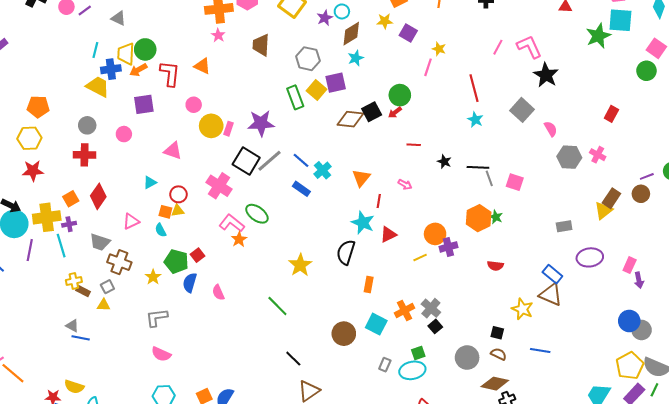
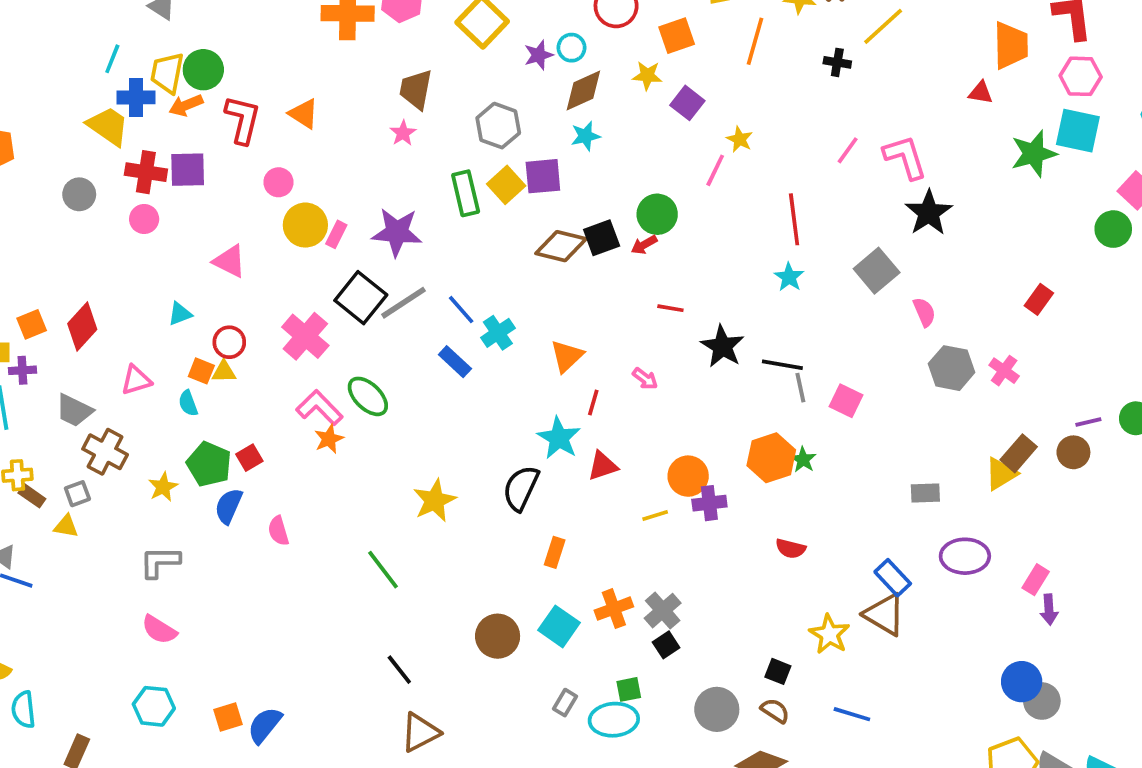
pink star: (218, 35) -> (403, 133), moved
red cross: (84, 155) -> (146, 172), moved
black star: (444, 162) -> (722, 346), size x1.6

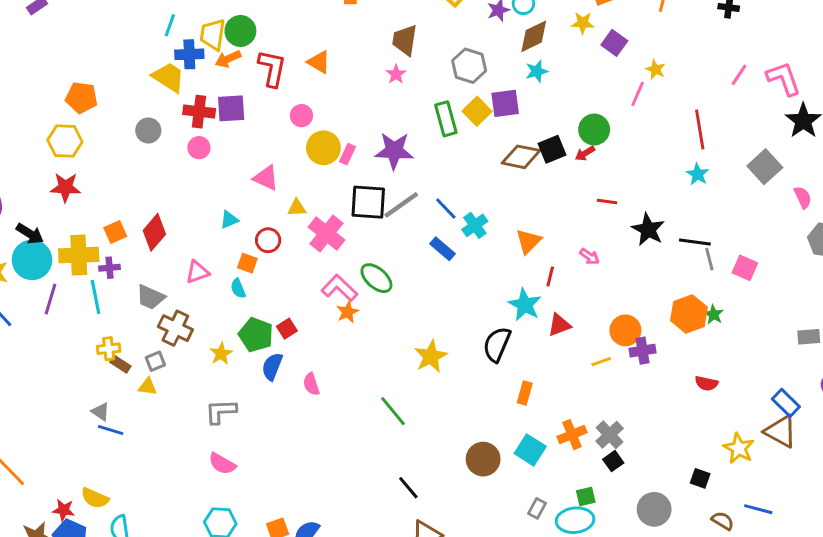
black square: (361, 298) -> (368, 202), turned -33
yellow triangle: (224, 372) -> (297, 208), moved
brown semicircle: (775, 711) -> (723, 521), moved

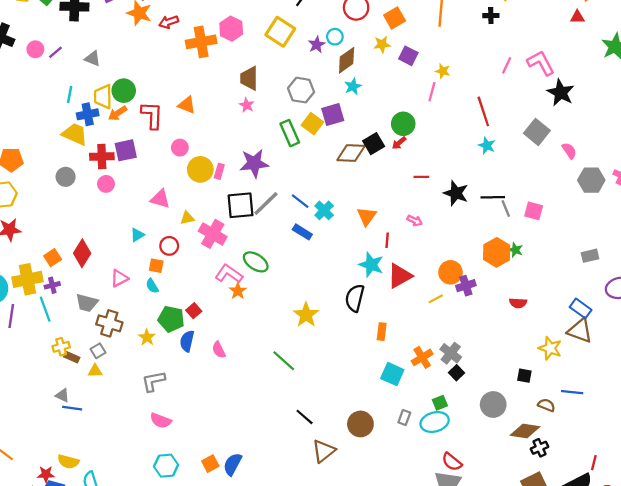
red triangle: (559, 325) -> (400, 276), size x1.4
brown circle: (483, 459) -> (360, 424), moved

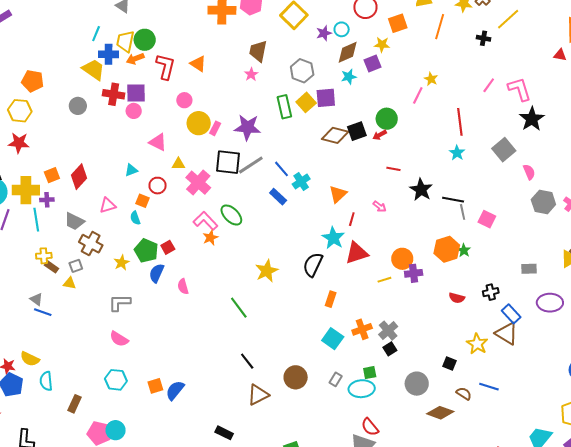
purple square: (408, 56) -> (372, 63), moved, turned 30
pink circle: (106, 184) -> (134, 111), moved
black cross: (540, 448) -> (491, 292), moved

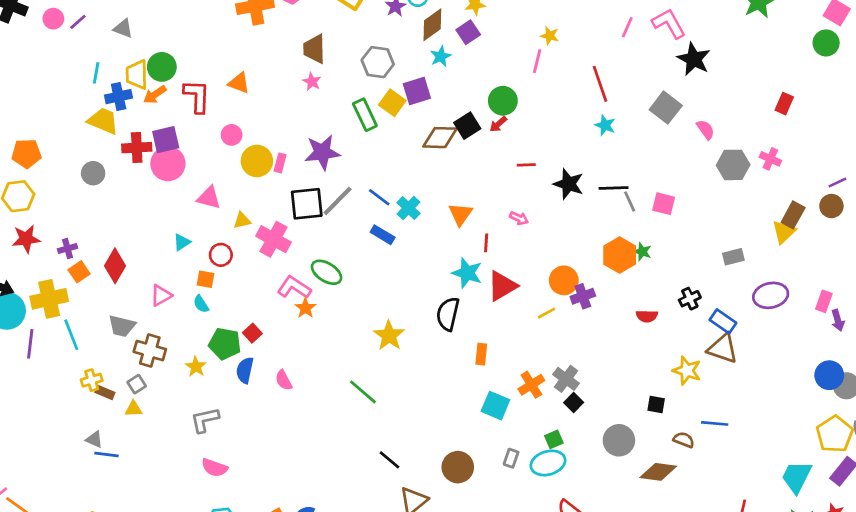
pink circle: (134, 111) -> (168, 164), size x1.6
purple cross: (47, 200) -> (68, 249), moved

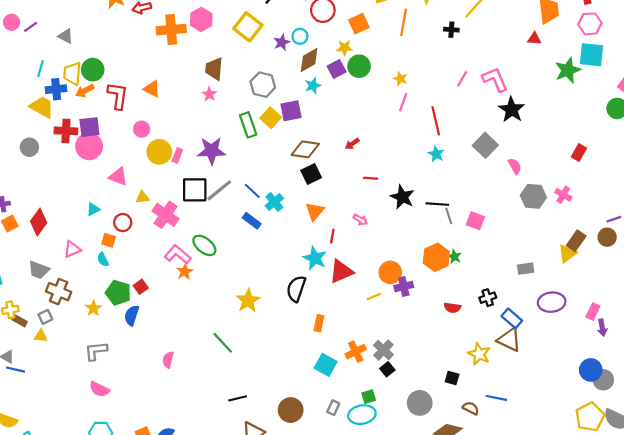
pink line: (537, 61) -> (403, 102), moved
green circle: (503, 101) -> (359, 66), moved
black square: (467, 126) -> (311, 174), moved
pink semicircle: (284, 380) -> (168, 360), moved, turned 35
black line: (390, 460) -> (238, 398), turned -60

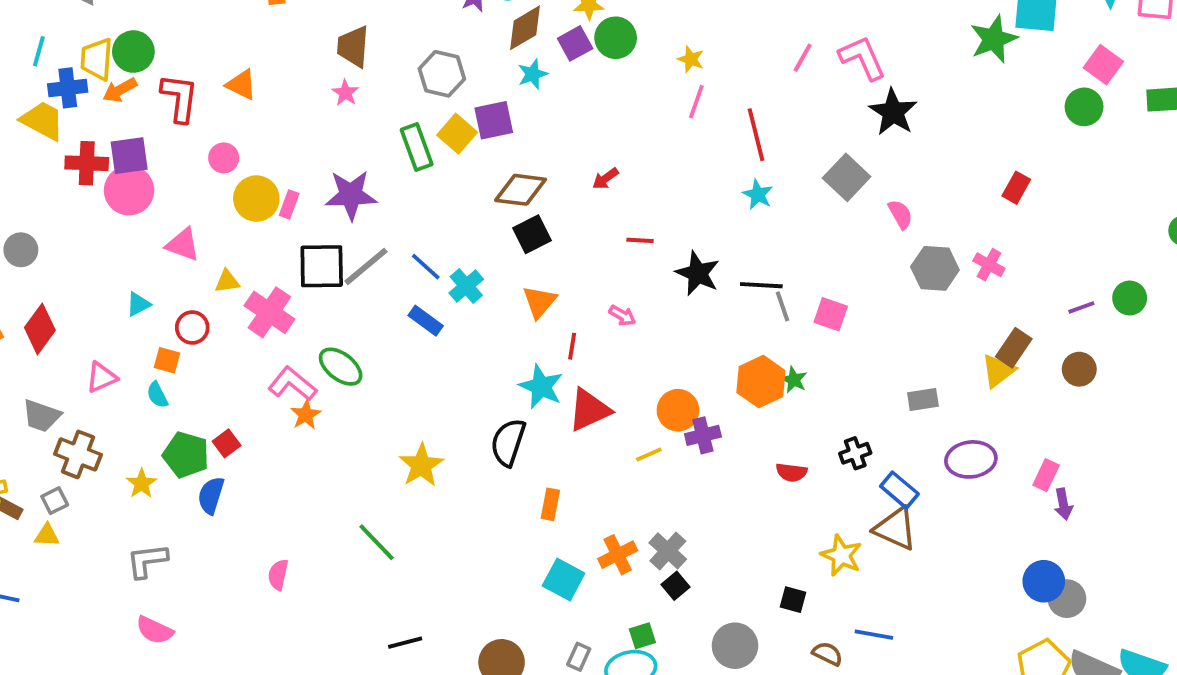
gray circle: (29, 147) -> (21, 250), moved
brown circle: (607, 237) -> (1079, 369), moved

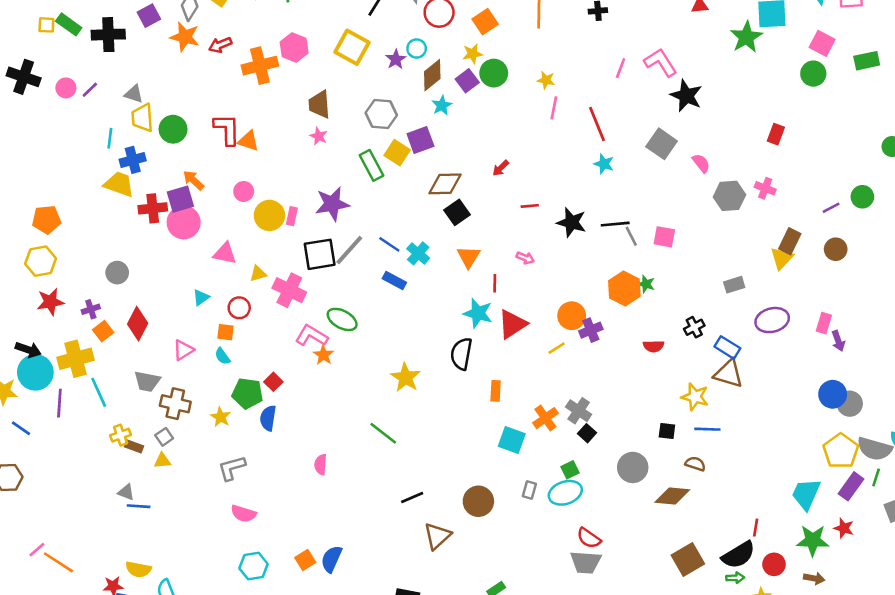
yellow trapezoid: (97, 59) -> (142, 118), moved
orange arrow: (120, 90) -> (193, 180), moved, turned 80
red L-shape: (180, 98) -> (227, 129), moved
blue line: (874, 635) -> (707, 429), moved

